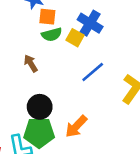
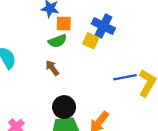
green semicircle: (52, 34) -> (57, 41), moved
blue line: (93, 72) -> (125, 77), moved, turned 35

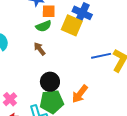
yellow square: (91, 41) -> (72, 25), size x1.5

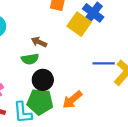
green semicircle: (44, 26) -> (30, 59), moved
brown arrow: (40, 49) -> (39, 42), turned -40

